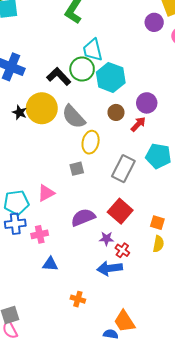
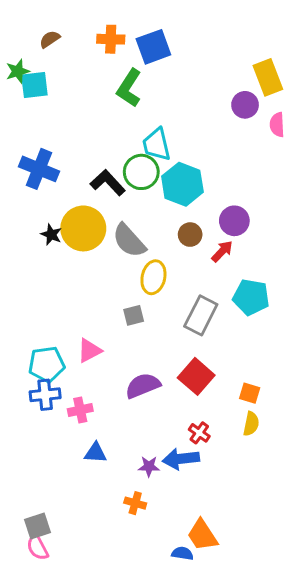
purple star: (106, 239) -> (149, 466), moved

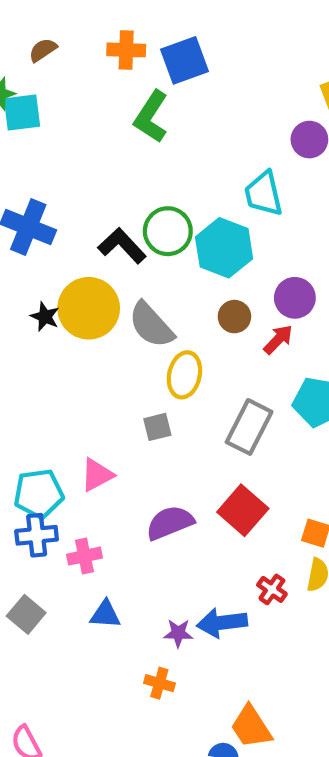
cyan trapezoid: (157, 144) -> (264, 194), moved
red cross: (199, 433) -> (272, 589), moved
gray square: (38, 526) -> (26, 614), moved, turned -32

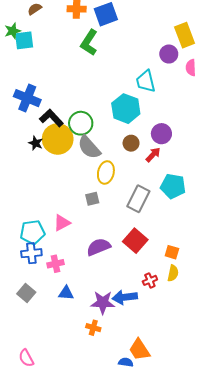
green circle: (168, 231) -> (81, 123), moved
black L-shape: (122, 246) -> (51, 118), moved
red cross: (272, 589) -> (150, 280), turned 32
purple star: (178, 633) -> (103, 302), size x1.6

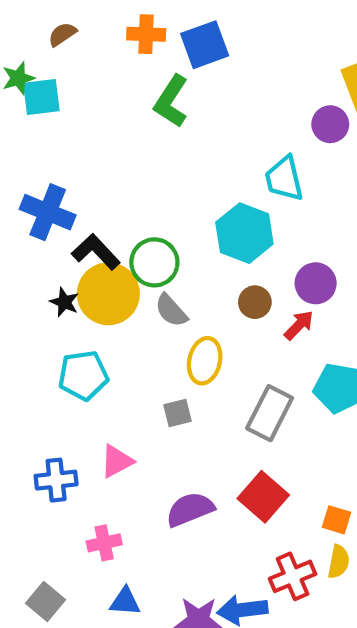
gray semicircle: (89, 147) -> (171, 311), size x0.7
cyan pentagon: (32, 232) -> (83, 375), moved
blue cross: (31, 253) -> (56, 480), moved
red cross: (150, 280) -> (293, 576), size x1.5

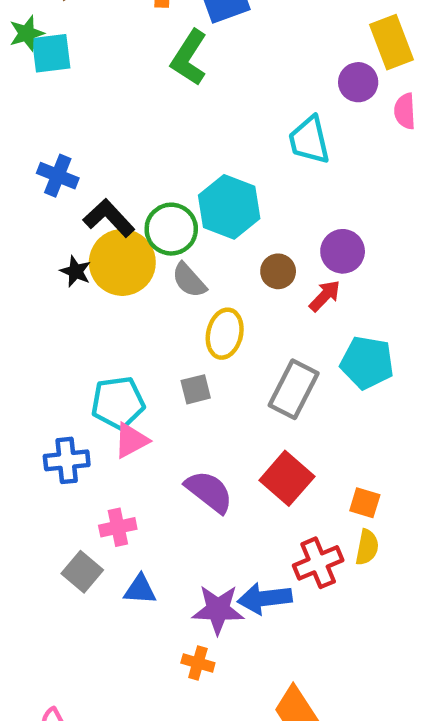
blue cross: (48, 212) -> (58, 176), size x0.7
cyan hexagon: (244, 233) -> (229, 207), moved
cyan pentagon: (83, 375) -> (118, 403), moved
purple semicircle: (190, 509) -> (209, 492), turned 60
gray square: (46, 601) -> (82, 572), moved

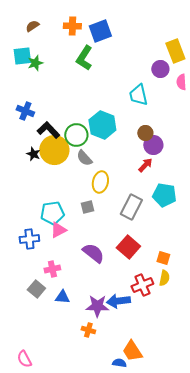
green star: (27, 33) -> (35, 63), moved
brown circle: (278, 271) -> (145, 133), moved

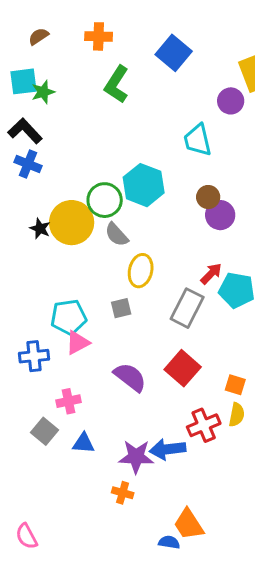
blue square: (100, 31) -> (174, 53), moved, turned -30
black L-shape: (48, 130) -> (25, 131), moved
red arrow: (145, 165) -> (211, 274), moved

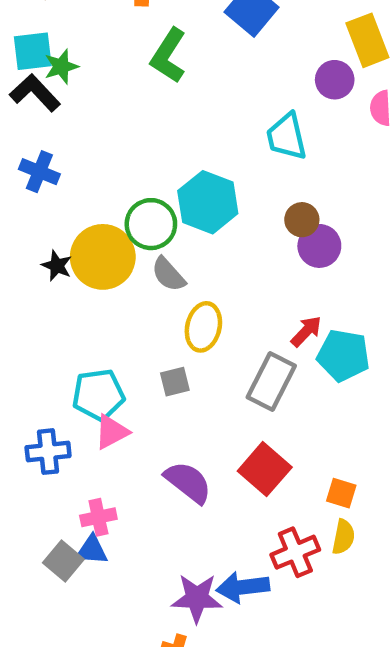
black L-shape: (25, 131) -> (35, 93), moved
blue triangle: (84, 443) -> (92, 550), moved

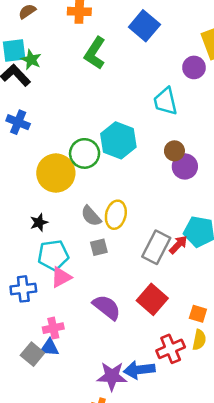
green star: (61, 67) -> (31, 60), turned -30
black star: (57, 266) -> (39, 223), moved, turned 30
gray semicircle: (168, 274) -> (91, 216), moved
red arrow: (306, 331) -> (178, 245), moved

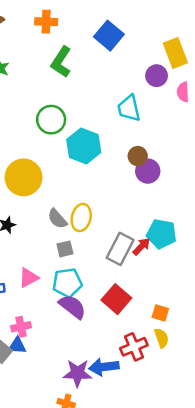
green circle: (85, 153) -> (51, 120), moved
cyan pentagon: (53, 255) -> (67, 283), moved
yellow semicircle: (199, 340) -> (162, 338), turned -30

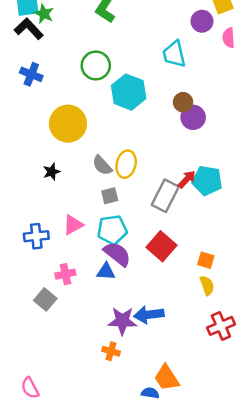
red arrow: (141, 246) -> (187, 179), moved
blue triangle: (17, 346) -> (106, 272), moved
red cross: (134, 347) -> (221, 326), moved

